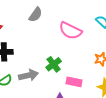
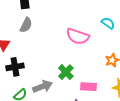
gray semicircle: (36, 15) -> (26, 25), moved

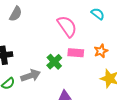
pink semicircle: (78, 36) -> (67, 26), turned -145
pink rectangle: (89, 87) -> (76, 53), moved

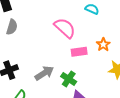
green cross: (54, 62) -> (69, 79), moved
gray arrow: (31, 76) -> (44, 73), moved

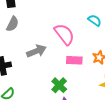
gray arrow: (44, 73) -> (36, 51), moved

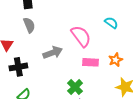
gray semicircle: (12, 24) -> (29, 25), turned -49

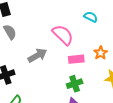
green cross: (75, 87) -> (75, 84), moved, turned 35

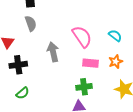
cyan semicircle: (91, 17) -> (115, 36), moved
gray arrow: (37, 55) -> (53, 52), turned -84

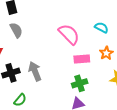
gray arrow: (53, 52) -> (35, 71), moved

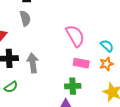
cyan semicircle: (101, 28) -> (107, 46), moved

